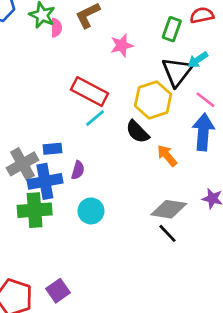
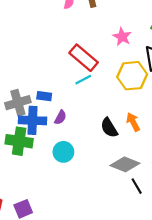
pink star: (122, 45) -> (122, 37), moved, turned 30
black semicircle: (137, 132) -> (109, 128), moved
black line: (167, 233) -> (137, 186), moved

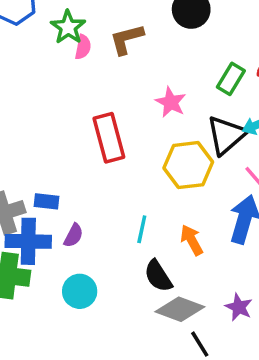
red rectangle: (84, 58) -> (109, 138), turned 36
cyan line: (83, 80) -> (142, 229), moved, turned -49
black semicircle: (109, 128) -> (158, 276), moved

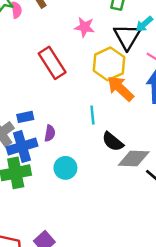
orange arrow: (192, 240) -> (120, 88), moved, size x1.4

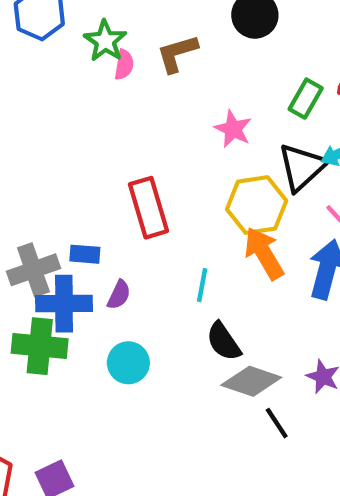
red rectangle: (52, 63) -> (148, 208), moved

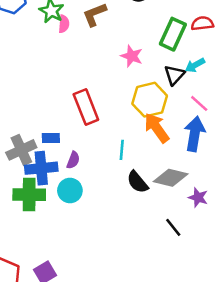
green rectangle: (306, 99) -> (173, 34), size x1.4
black triangle: (302, 167) -> (174, 75), size x0.7
cyan circle: (128, 363) -> (70, 191), moved
gray diamond: (251, 381) -> (171, 178), moved

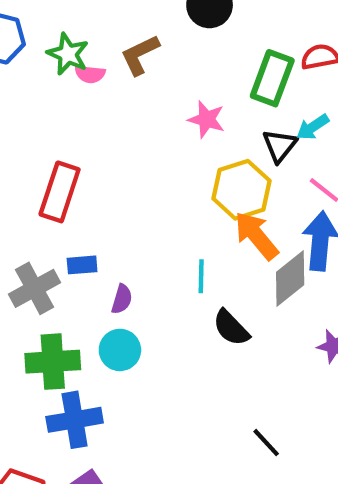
pink semicircle: (64, 24) -> (90, 74), turned 96
red rectangle: (86, 107) -> (60, 192), moved, turned 44
blue cross: (41, 168) -> (75, 420), moved
gray diamond: (171, 178) -> (290, 278), moved, turned -48
black line: (173, 227) -> (266, 443), moved

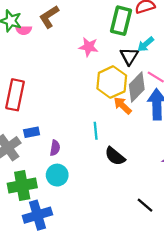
orange arrow: (256, 236) -> (123, 106), size x0.7
gray diamond: (290, 278) -> (137, 87), moved
black line: (266, 443) -> (145, 205), moved

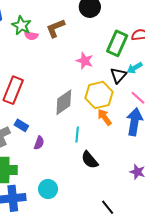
gray diamond: (137, 87) -> (64, 102), moved
blue rectangle: (32, 132) -> (21, 125), turned 32
cyan circle: (57, 175) -> (48, 189), moved

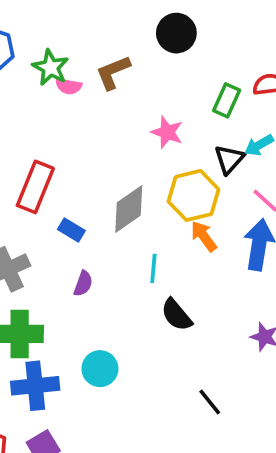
green rectangle: (117, 43) -> (227, 100), size x0.7
blue rectangle: (21, 125) -> (71, 230), moved

